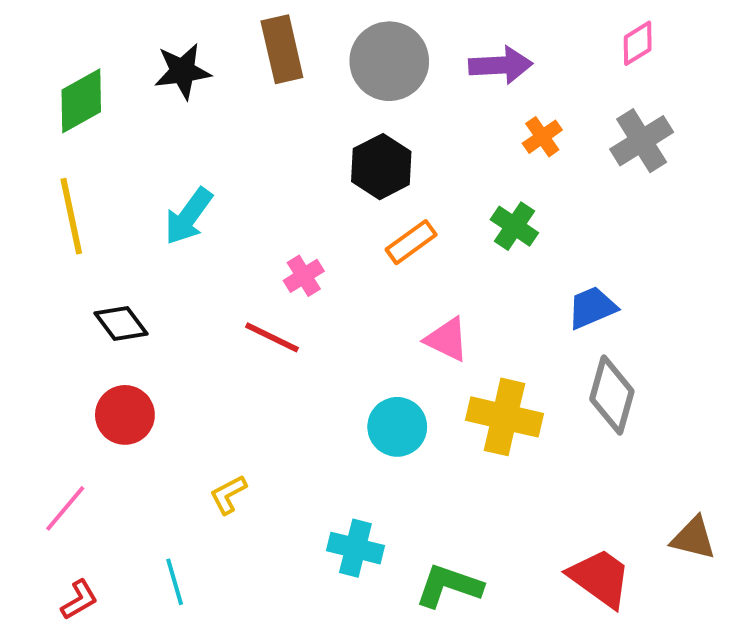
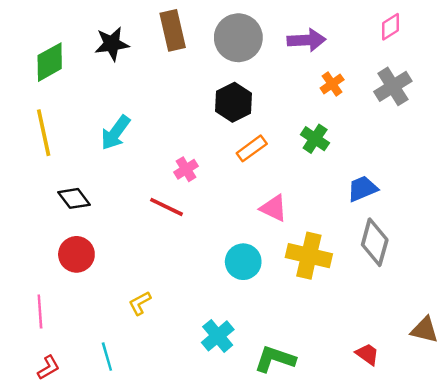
pink line: (65, 508) -> (40, 312), turned -44
cyan cross: (355, 548) -> (218, 336), turned 36
red trapezoid: (600, 578) -> (367, 354), size x0.6

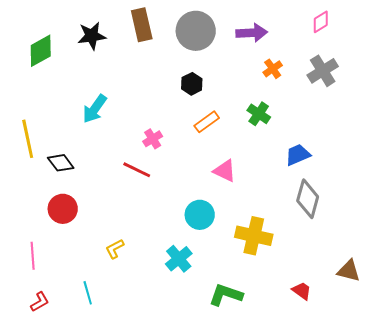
black hexagon: (233, 102) -> (192, 84), size x0.7
yellow line: (44, 133) -> (28, 139), moved
yellow cross: (309, 256) -> (254, 236), moved
cyan cross: (218, 336) -> (179, 259), moved

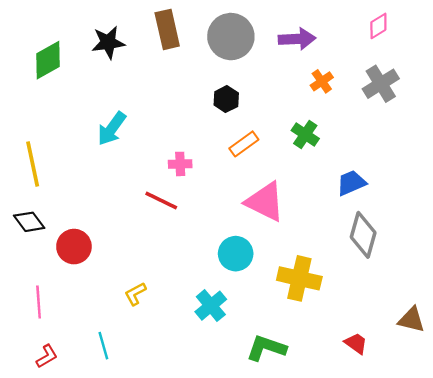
pink cross: (153, 139) -> (180, 164), turned 30
black diamond: (61, 163) -> (29, 222), moved
pink triangle: (225, 171) -> (265, 202), size x1.5

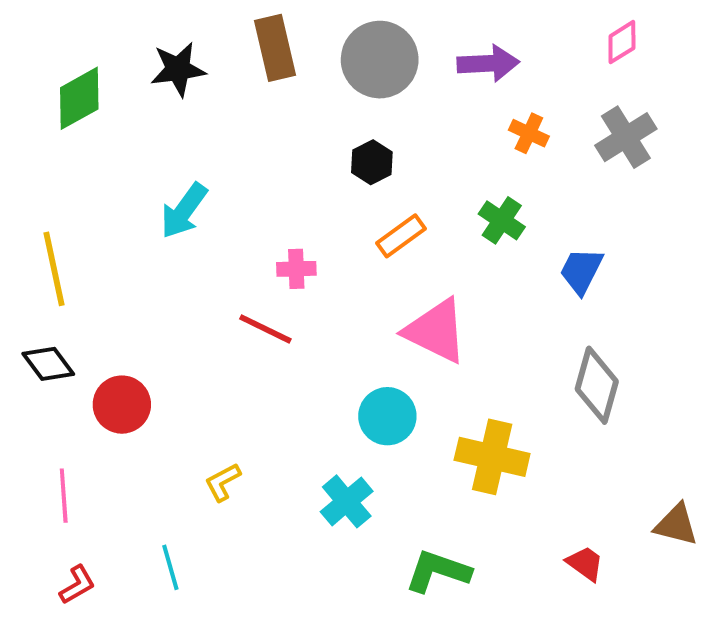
orange cross: (322, 81) -> (529, 133), turned -30
blue trapezoid: (351, 183) -> (581, 271), moved, turned -40

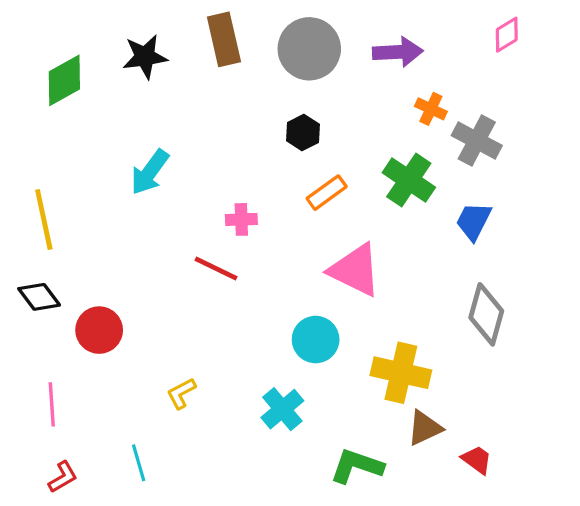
gray cross: (626, 137) -> (477, 140), moved, turned -30
green cross: (502, 220) -> (409, 180), size x1.4
brown triangle: (676, 525) -> (425, 428), moved, turned -39

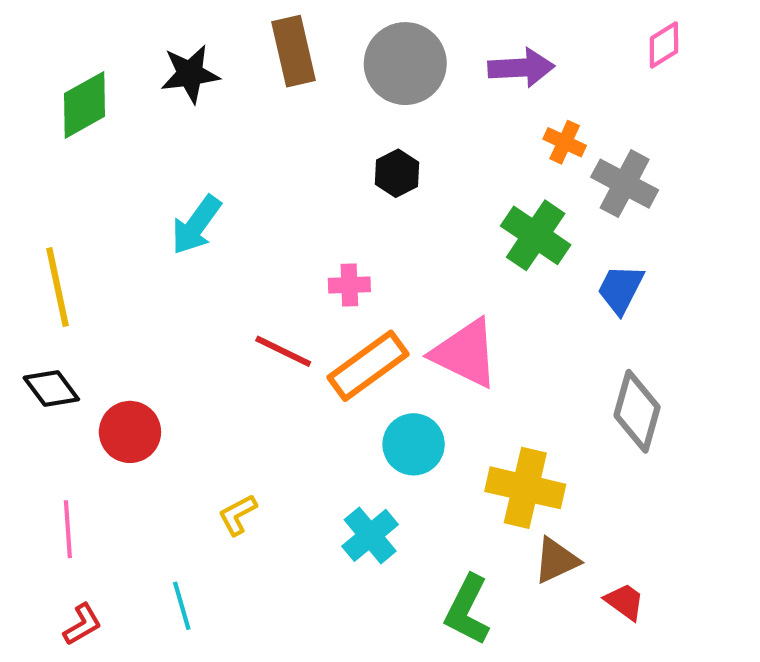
orange rectangle: (327, 193) -> (368, 366), moved, size x1.5
pink cross: (241, 219) -> (349, 285), moved
green L-shape: (357, 466) -> (467, 610), turned -82

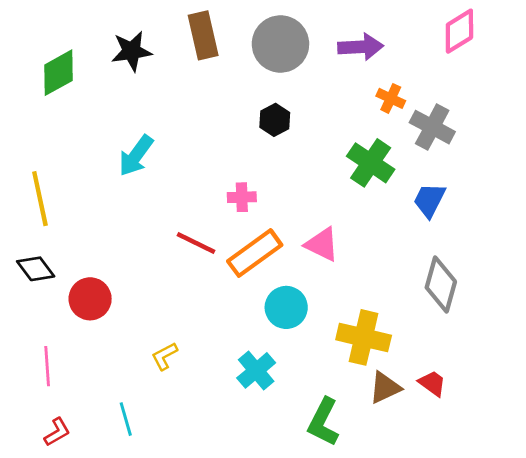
pink diamond: (664, 45) -> (459, 31), size x1.4
pink triangle: (465, 353) -> (322, 244), size x0.7
red trapezoid: (625, 602) -> (432, 383), moved

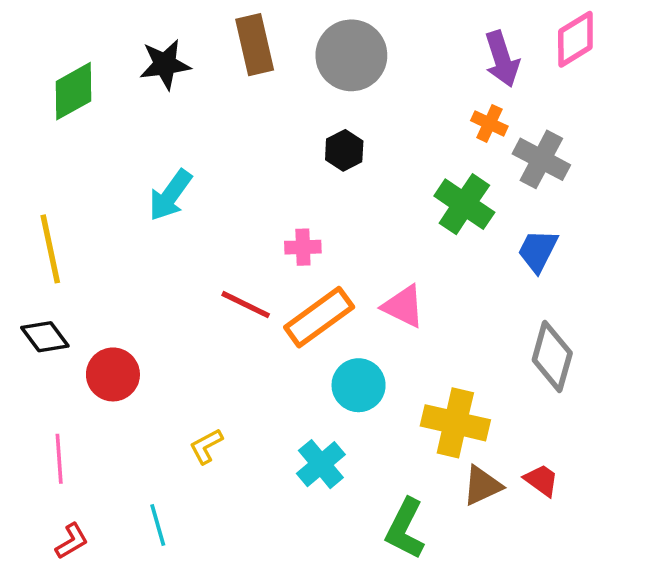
purple arrow: (361, 47) -> (502, 59), moved, turned 75

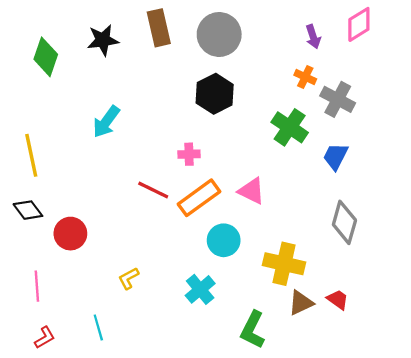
purple arrow: (502, 59) -> (313, 37), size x0.7
green diamond: (74, 91) -> (46, 57), turned -42
black hexagon: (344, 150) -> (215, 94), size x1.6

